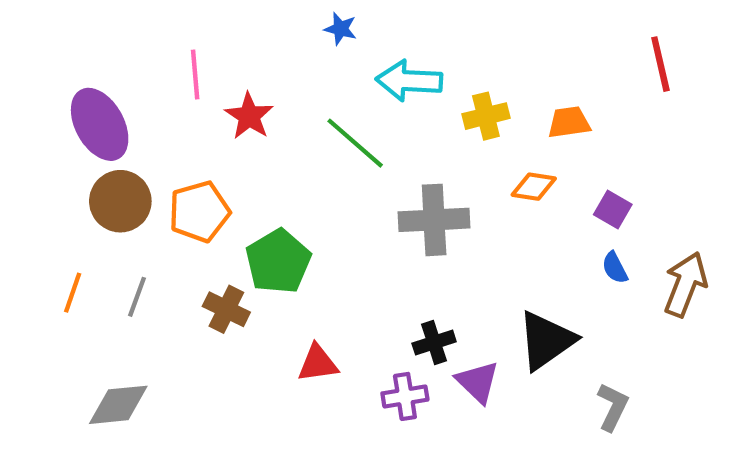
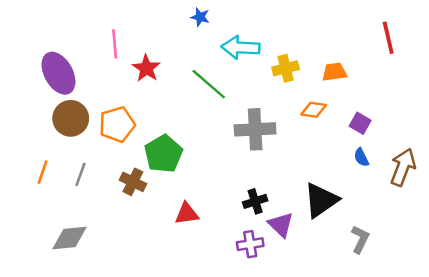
purple cross: (405, 396) -> (250, 244), moved

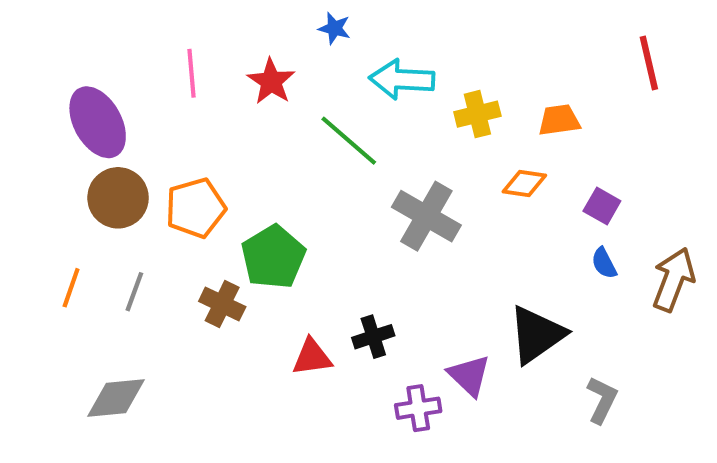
red star: (146, 68) -> (271, 81), moved
gray cross: (255, 129) -> (426, 216), turned 33
black cross: (255, 201) -> (373, 337), moved

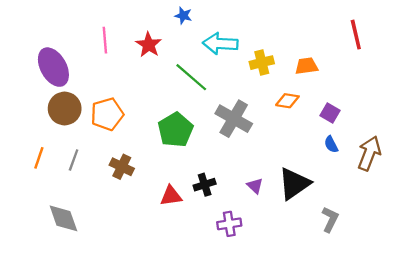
green pentagon: (273, 257) -> (175, 130), moved
purple triangle: (469, 375) -> (255, 186), moved, size x0.7
gray diamond: (116, 398) -> (63, 218), turned 76

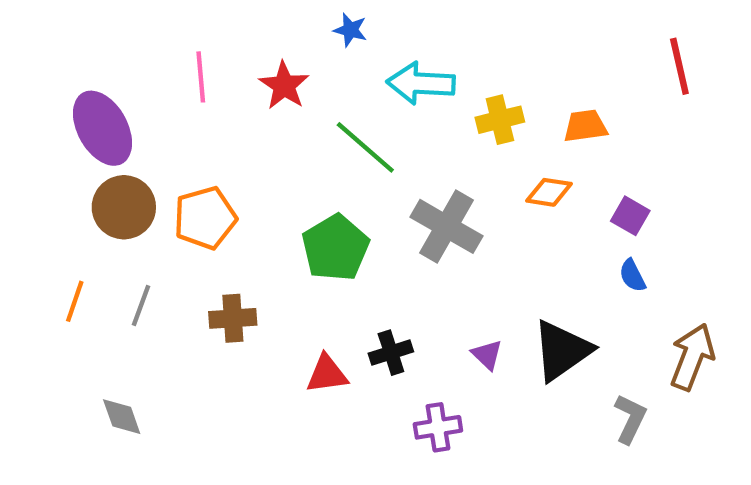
brown arrow: (369, 153) -> (692, 357), moved
brown cross: (122, 167) -> (233, 318), turned -30
gray diamond: (63, 218) -> (122, 417), size x0.7

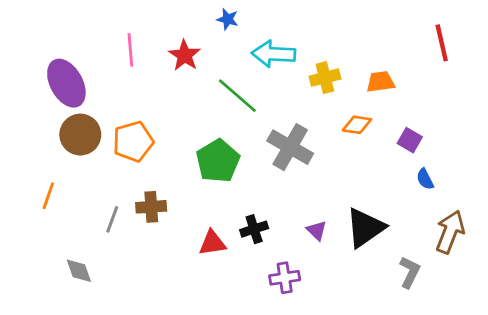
blue semicircle: (632, 276) -> (425, 179), moved
gray line: (141, 306) -> (112, 219), moved

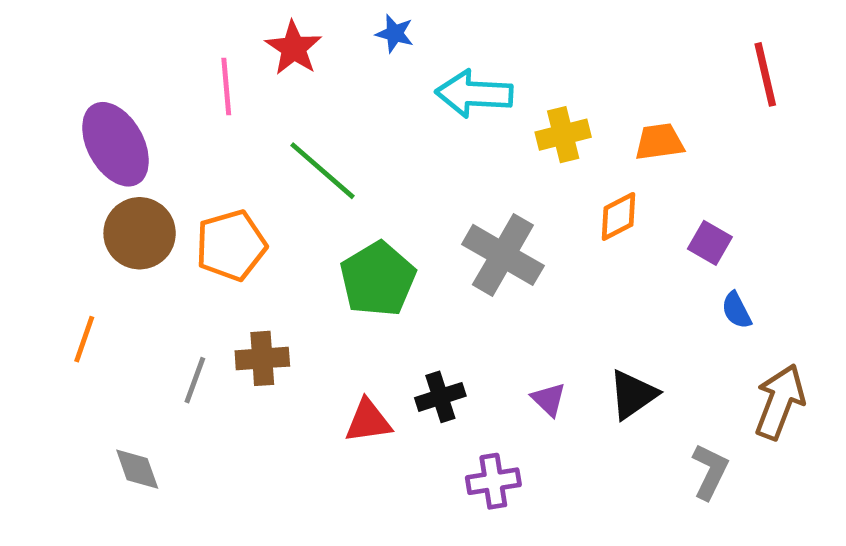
red star: (185, 55) -> (294, 48), moved
green line: (237, 96) -> (322, 171), moved
orange diamond: (357, 125) -> (618, 216), turned -36
black triangle: (365, 228) -> (633, 395), size x0.7

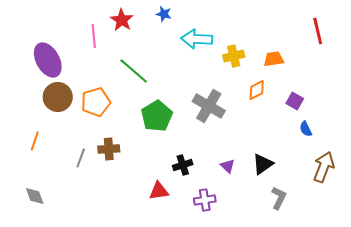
red triangle: (368, 421) -> (159, 191), moved
gray diamond: (137, 469) -> (35, 196), moved
gray L-shape: (710, 472) -> (279, 198), moved

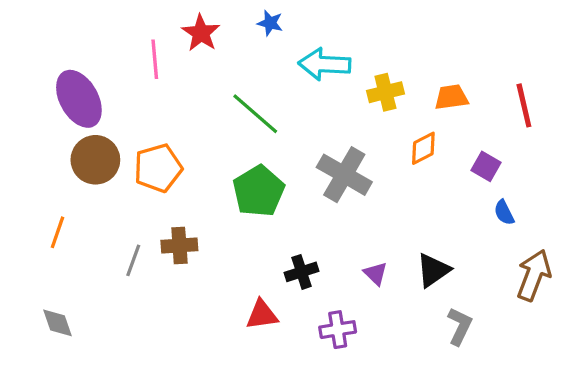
red line: (318, 31) -> (524, 105), moved
green line: (134, 71) -> (255, 114), moved

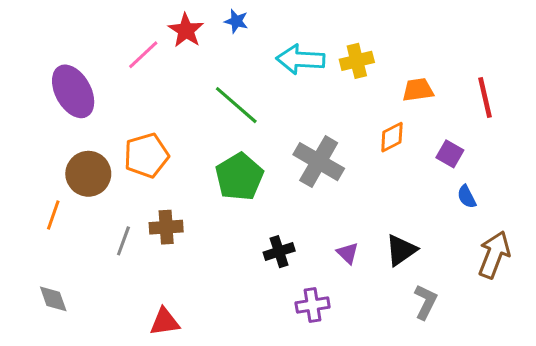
blue star: (270, 23) -> (236, 21), moved
pink line: (155, 59) -> (143, 55), turned 52
yellow cross: (385, 92) -> (357, 61), moved
brown circle: (95, 160) -> (88, 174), moved
red triangle: (262, 315) -> (165, 322), moved

